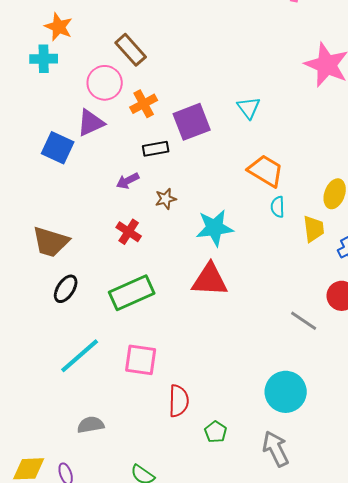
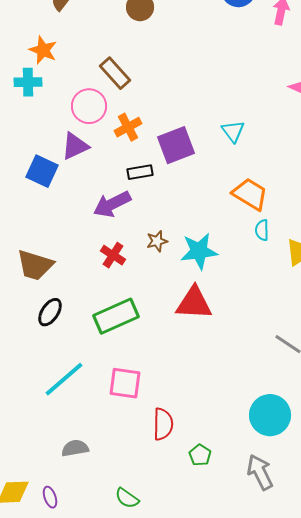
purple arrow: (128, 181) -> (112, 204), size x1.6
brown star: (166, 199) -> (157, 241), moved

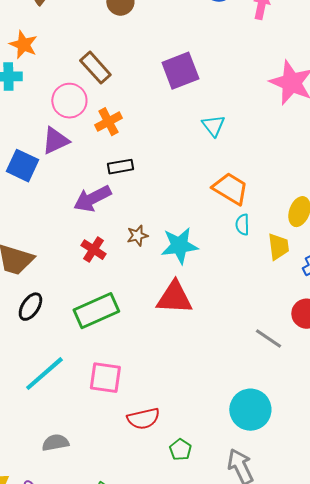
purple square: (176, 145) -> (180, 71), moved
red semicircle: (163, 424) -> (143, 419), turned 76

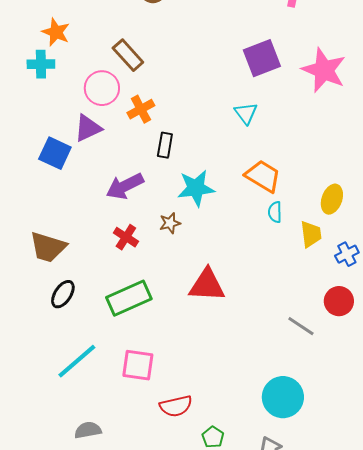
purple square: (180, 71) -> (262, 58), moved
black rectangle: (120, 167) -> (165, 145), moved, turned -70
cyan star: (179, 246) -> (196, 188), moved

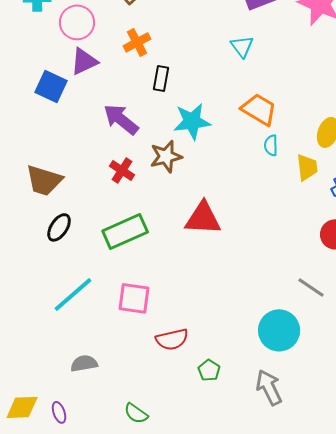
pink circle: (102, 88) -> (77, 22), moved
purple arrow: (125, 186) -> (121, 119), turned 66
brown star: (170, 223) -> (166, 156), size x1.5
gray line: (301, 326) -> (311, 287), moved

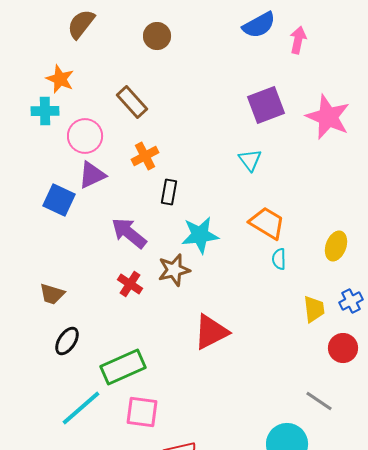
yellow trapezoid: (307, 167) -> (314, 309), moved
brown trapezoid: (44, 180) -> (52, 294), size x0.7
red triangle: (203, 218) -> (211, 332), turned -30
green rectangle: (125, 231) -> (123, 367), moved

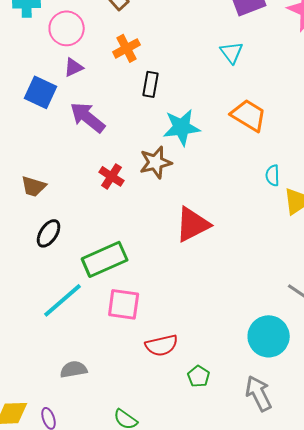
purple triangle: (92, 175) -> (74, 67), size x0.7
purple arrow: (129, 233) -> (88, 117), moved
cyan semicircle: (279, 259) -> (273, 175), moved

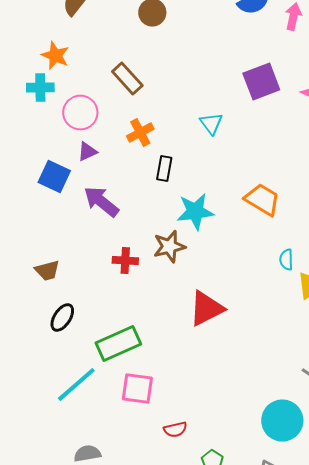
cyan triangle: (232, 52) -> (211, 124), moved
red cross: (112, 176) -> (125, 261), turned -30
brown trapezoid: (34, 186) -> (47, 271), turned -32
red semicircle: (162, 345) -> (175, 430), size x0.7

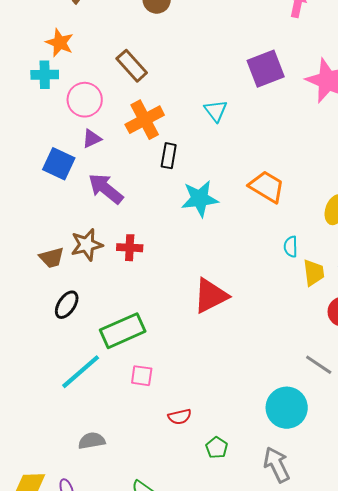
orange cross: (140, 133) -> (145, 120), size x1.4
brown star: (169, 247) -> (87, 245), moved
pink square: (137, 389) -> (142, 376), size x0.7

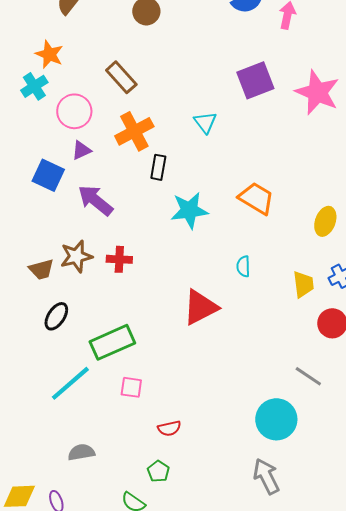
cyan cross: (45, 75) -> (34, 86), turned -32
cyan semicircle: (291, 247) -> (243, 266), moved
green pentagon: (217, 448) -> (158, 471), moved

